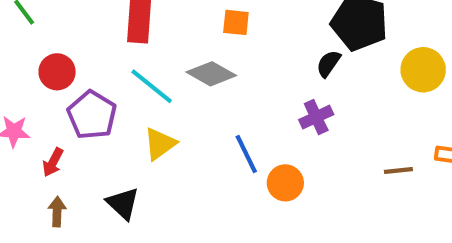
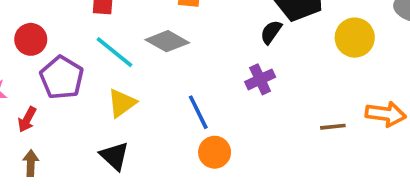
orange circle: (285, 183) -> (215, 152), moved
black triangle: (123, 203) -> (114, 156), moved

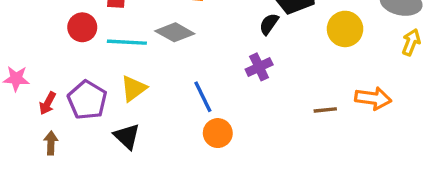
red circle: (31, 39) -> (82, 27), moved
cyan line: (114, 52) -> (127, 42), turned -36
purple pentagon: (62, 78) -> (87, 100), moved

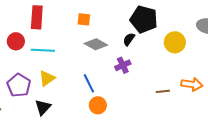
gray diamond: (175, 32) -> (96, 44), moved
black triangle: (127, 136) -> (43, 107), turned 30

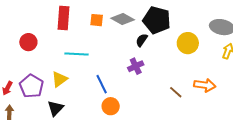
red rectangle: (37, 17) -> (64, 18), moved
gray diamond: (96, 44) -> (123, 19), moved
cyan line: (43, 50) -> (77, 54), moved
brown line: (163, 91) -> (176, 92), turned 48

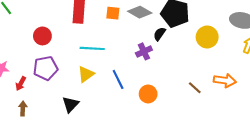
purple cross: (136, 66) -> (144, 51), moved
yellow triangle: (60, 79) -> (86, 74), moved
purple pentagon: (31, 86) -> (46, 68), moved, turned 30
orange circle: (111, 106) -> (148, 94), moved

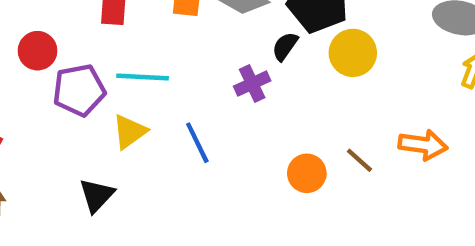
yellow circle: (207, 37) -> (353, 53), moved
purple pentagon: (46, 68) -> (79, 90), moved
orange circle: (148, 94) -> (307, 173), moved

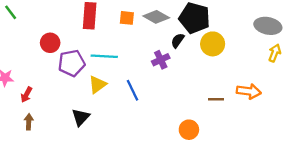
brown line: (359, 160) -> (216, 99), turned -42
orange circle: (307, 173) -> (189, 130), moved

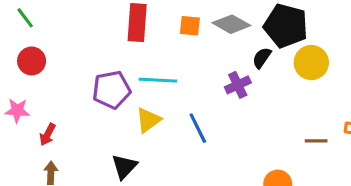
red circle: (50, 43) -> (32, 61), moved

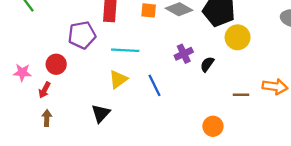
black semicircle: (262, 58) -> (207, 64), moved
red circle: (32, 61) -> (56, 64), moved
purple pentagon: (111, 90) -> (82, 35), moved

